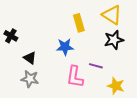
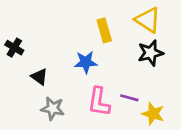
purple line: (96, 66) -> (129, 98), moved
gray star: (30, 79) -> (53, 108), moved

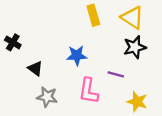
yellow rectangle: (104, 30) -> (93, 15), moved
purple line: (129, 98) -> (116, 74), moved

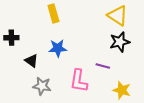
yellow rectangle: (93, 15) -> (53, 13), moved
black cross: (13, 42) -> (11, 38), turned -32
blue star: (77, 55) -> (58, 48), moved

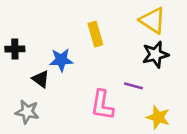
yellow rectangle: (53, 13) -> (95, 34), moved
blue star: (58, 48) -> (61, 60), moved
gray star: (42, 86) -> (27, 112), moved

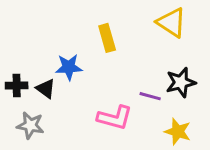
black cross: (15, 49) -> (17, 85), moved
black star: (155, 55) -> (181, 82), moved
pink L-shape: (102, 105) -> (115, 118), turned -84

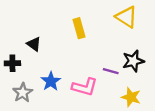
blue star: (69, 67) -> (51, 81), moved, turned -30
black triangle: (46, 89) -> (34, 44), moved
gray star: (30, 125) -> (23, 93), turned 30

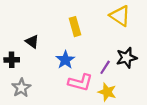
purple line: (111, 71) -> (105, 67), turned -72
blue star: (51, 81) -> (65, 60), moved
yellow star: (131, 97) -> (107, 92), moved

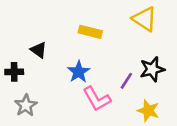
yellow rectangle: (75, 27) -> (90, 32), turned -60
pink L-shape: (80, 82) -> (97, 99), turned 45
yellow star: (107, 92) -> (148, 111), moved

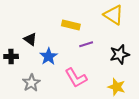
blue star: (79, 72) -> (49, 56), moved
purple line: (126, 81) -> (86, 44), moved, turned 40
gray star: (26, 105) -> (31, 83), moved

